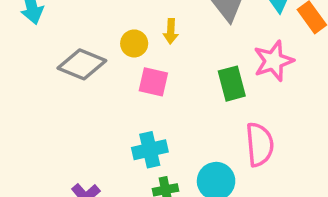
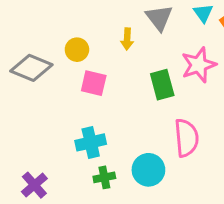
yellow arrow: (171, 31) -> (127, 39), moved

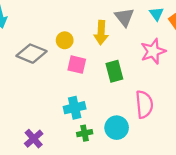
yellow arrow: (127, 39) -> (101, 33), size x1.5
green rectangle: (162, 85) -> (114, 71), moved

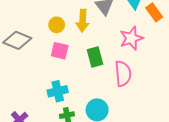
yellow circle: (65, 40) -> (57, 25), moved
pink semicircle: (144, 104) -> (123, 74), moved

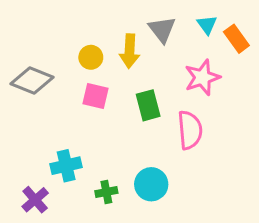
cyan cross: (58, 91) -> (66, 166), moved

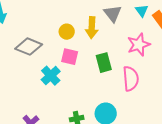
cyan cross: (66, 166) -> (51, 76), moved, turned -30

